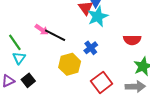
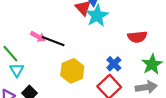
blue cross: (91, 48) -> (114, 64), moved

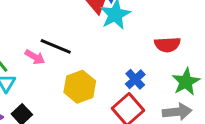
pink arrow: (38, 37) -> (35, 57), moved

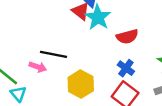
red semicircle: (167, 45) -> (127, 37), moved

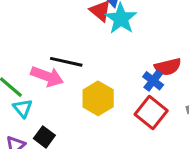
red semicircle: (127, 37) -> (168, 67), moved
pink arrow: (38, 67) -> (47, 76), size x1.5

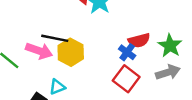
yellow hexagon: (98, 98) -> (71, 52), moved
cyan triangle: (23, 108) -> (57, 87), moved, turned 49

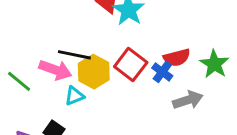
gray arrow: (168, 72) -> (188, 100), moved
red square: (126, 79) -> (131, 65), moved
cyan triangle: (57, 87) -> (75, 96), moved

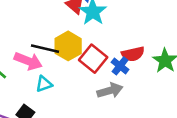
yellow hexagon: (94, 72) -> (68, 46), moved
gray arrow: (188, 100) -> (110, 91), moved

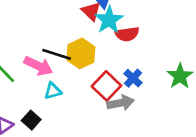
red semicircle: (133, 54) -> (127, 34), moved
red square: (93, 59) -> (106, 86), moved

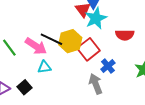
red semicircle: (127, 34) -> (125, 35), moved
red square: (106, 86) -> (88, 49), moved
gray arrow: (121, 103) -> (96, 84), turned -108

